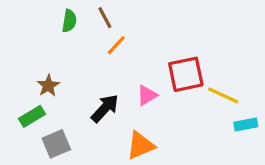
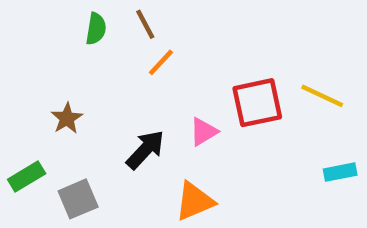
yellow line: (223, 95) -> (322, 96), moved
green rectangle: (32, 116) -> (27, 177), moved

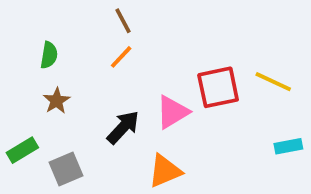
green semicircle: (96, 29) -> (49, 55), moved
orange line: (161, 62) -> (121, 57), moved
pink triangle: (204, 132) -> (172, 112), size x1.4

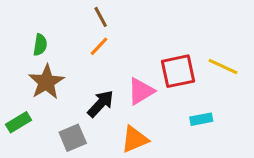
brown star: (57, 101) -> (46, 82), size x1.6
cyan rectangle: (288, 146) -> (201, 119), moved
gray square: (66, 169) -> (73, 138), moved

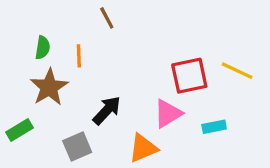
orange line: (99, 46) -> (79, 56), moved, turned -45
pink triangle: (141, 91) -> (168, 114), moved

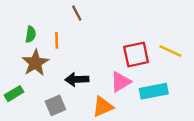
black arrow: (107, 110) -> (77, 79), turned -135
cyan rectangle: (214, 127) -> (154, 91), size x1.6

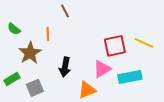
green semicircle: (31, 34) -> (14, 29), moved, turned 120
black arrow: (77, 79) -> (65, 67), turned -78
gray square: (55, 105) -> (35, 88), moved

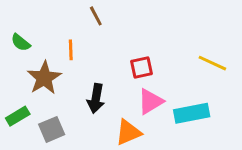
red square: (115, 46) -> (142, 68), moved, size x0.7

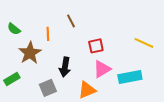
brown line: (96, 16) -> (71, 21), moved
gray square: (52, 129) -> (48, 88), moved

